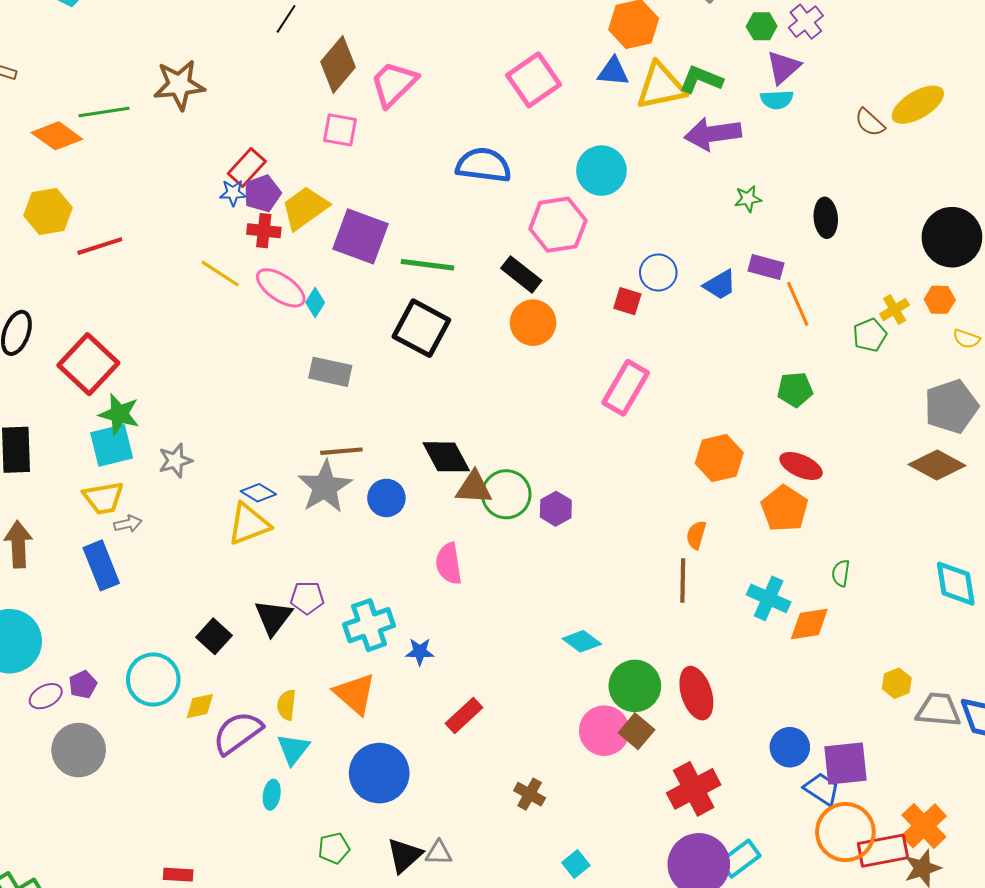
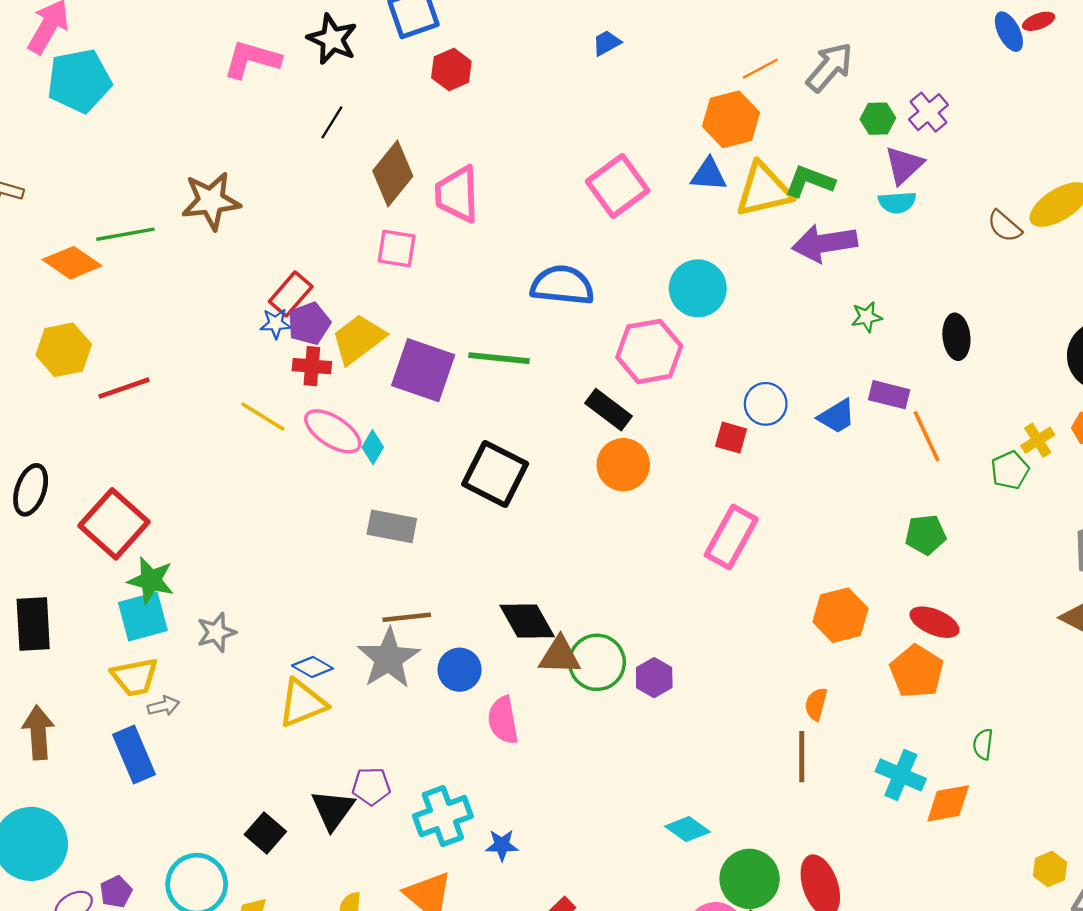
pink trapezoid: (394, 84) -> (457, 194), turned -46
green line: (427, 265) -> (499, 358), moved
pink semicircle: (449, 564) -> (503, 720), moved

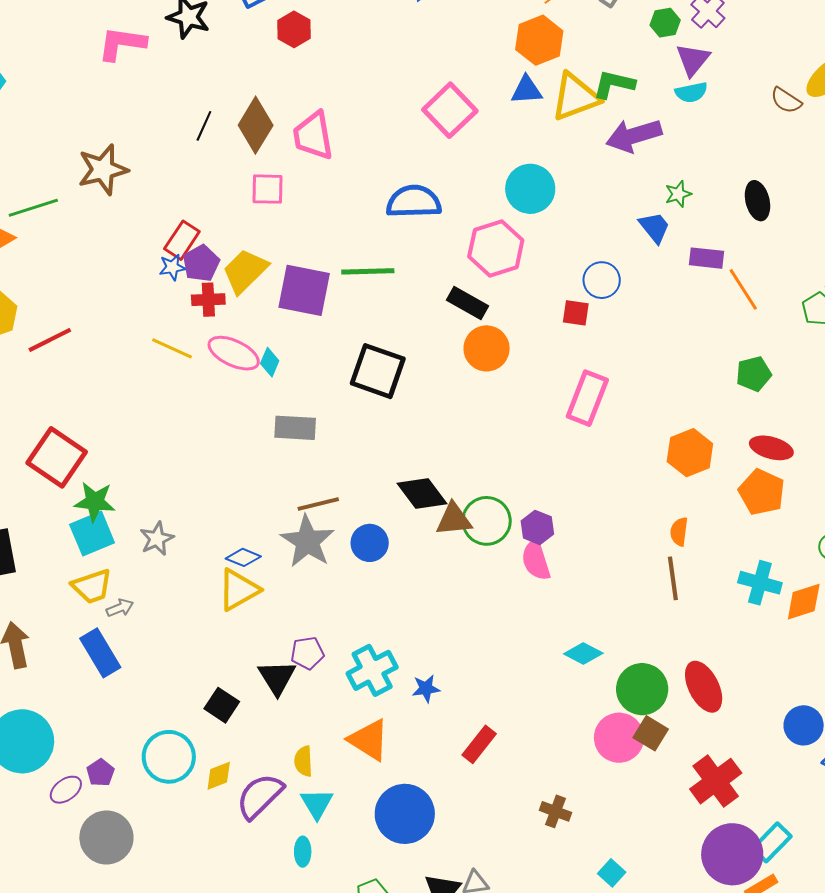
black line: (332, 122) -> (204, 126), moved
blue trapezoid: (837, 416) -> (655, 227), moved, turned -90
pink semicircle: (503, 720) -> (536, 560), moved

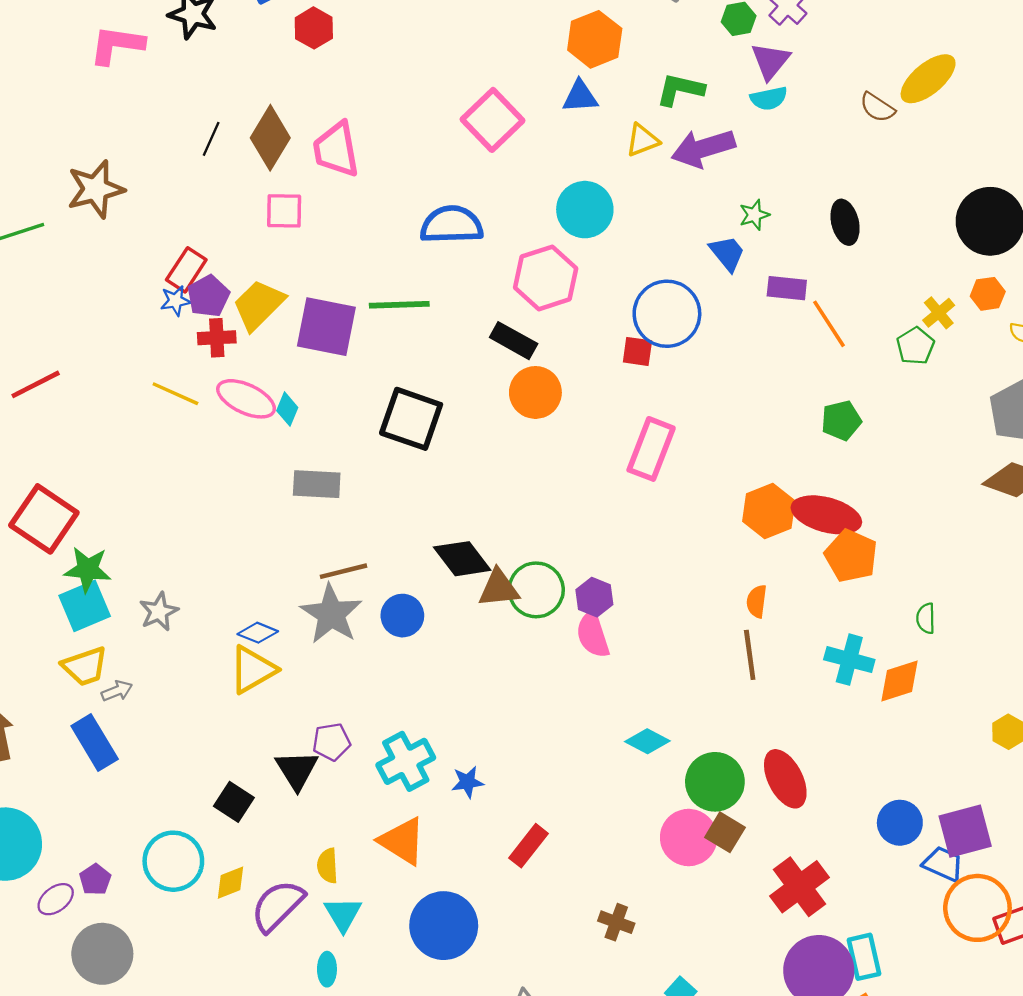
yellow triangle: (575, 97) -> (642, 140), moved, size x0.6
blue circle: (602, 280) -> (667, 314), size x1.6
red ellipse: (771, 448) -> (826, 515), moved, size x1.4
cyan rectangle: (772, 842) -> (864, 957), turned -57

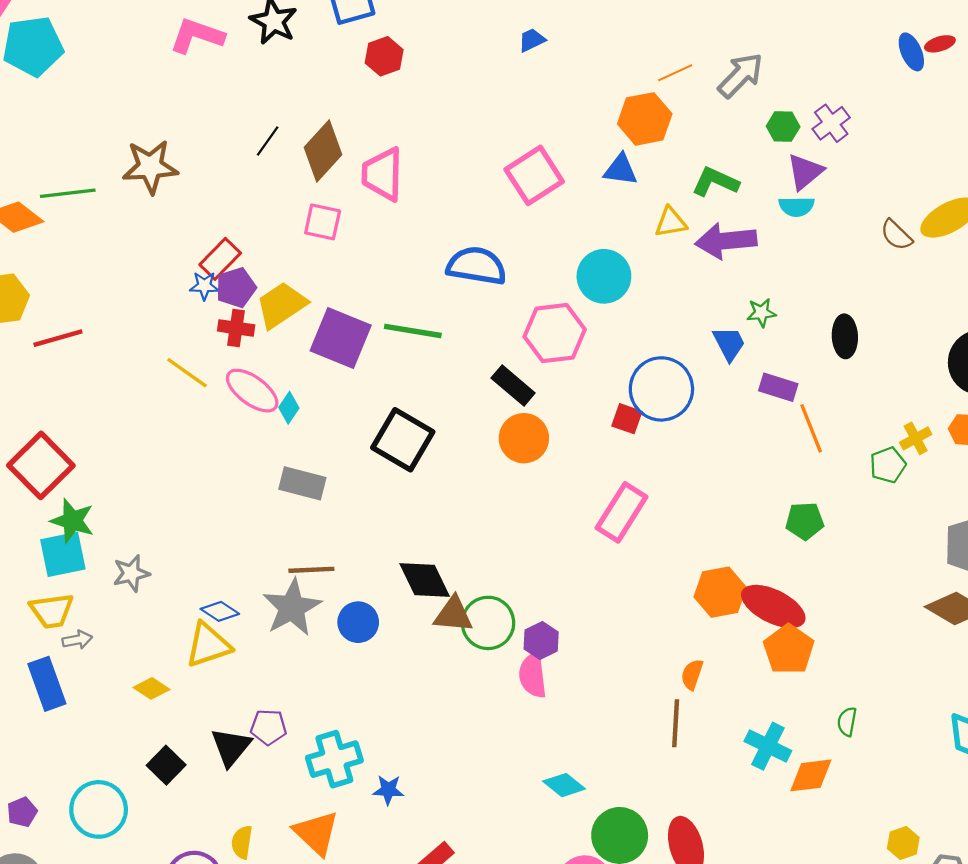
yellow diamond: (231, 883) -> (152, 688), moved, turned 44

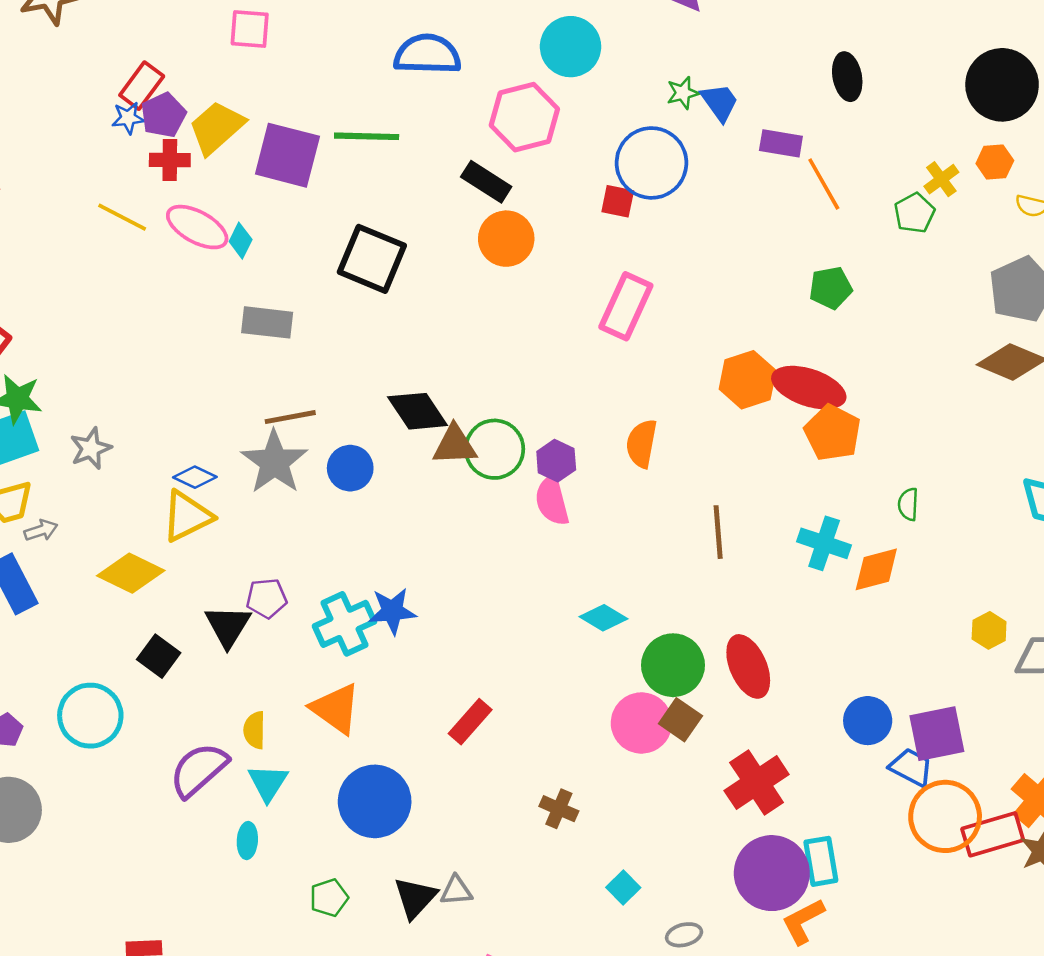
green star: (761, 313) -> (683, 93), moved
orange semicircle: (692, 674) -> (642, 444), moved, size x1.4
yellow diamond: (152, 688) -> (131, 573), size x1.6
blue star: (388, 790) -> (392, 611), moved, size x1.4

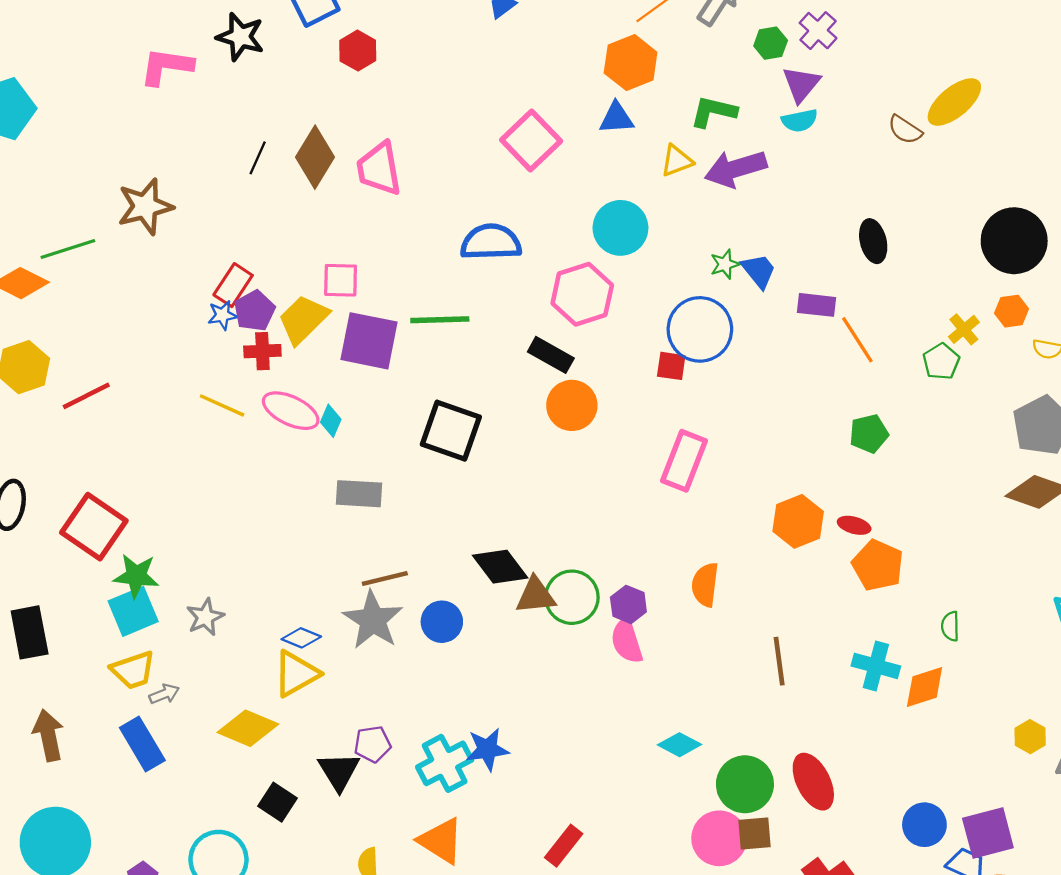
pink square: (250, 29) -> (341, 280), moved
red ellipse: (809, 388) -> (854, 525), size x0.5
brown square: (680, 720) -> (754, 833), turned -36

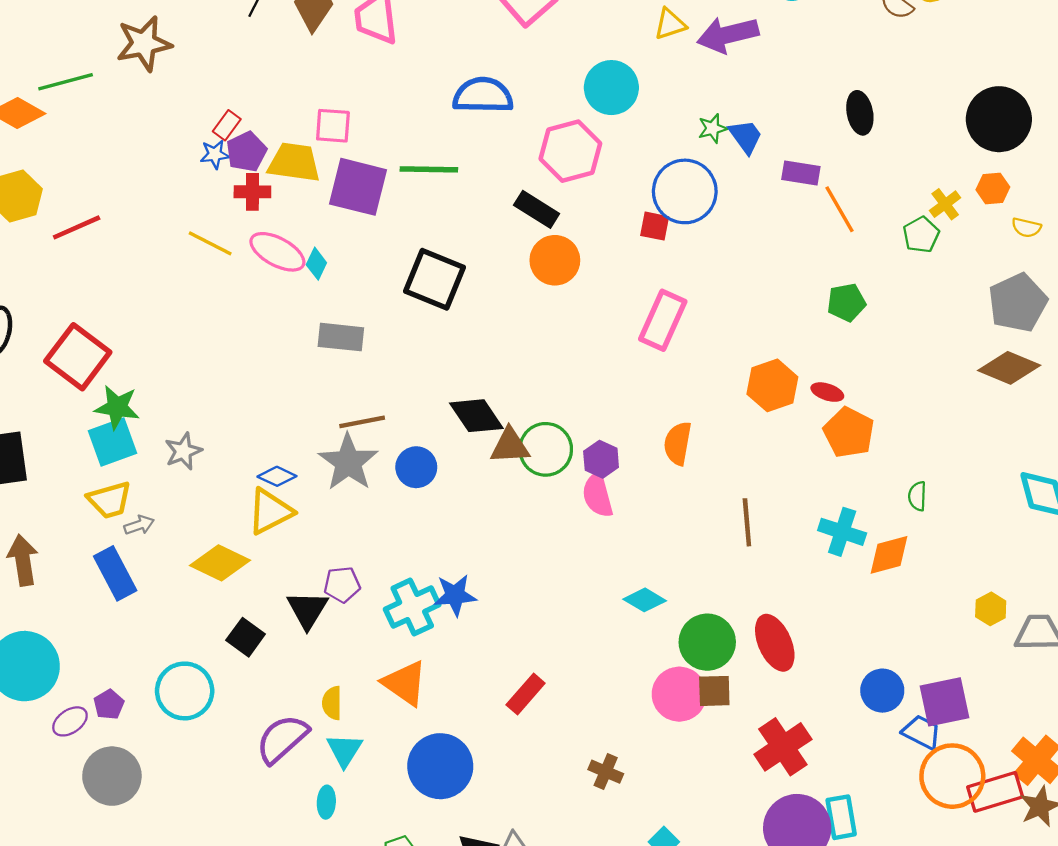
red rectangle: (233, 285) -> (227, 125), size x0.7
yellow trapezoid: (303, 319) -> (294, 162), turned 50

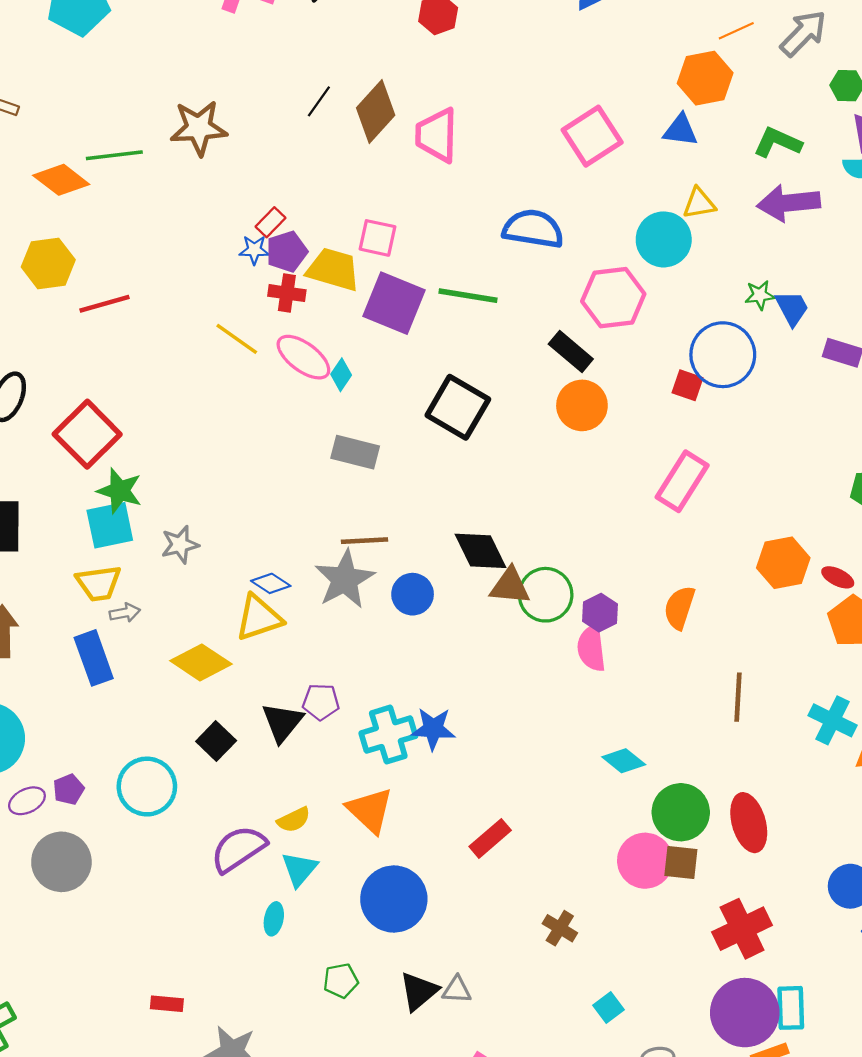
yellow triangle: (670, 24) -> (699, 203), moved
yellow semicircle: (332, 703) -> (294, 820), turned -124

